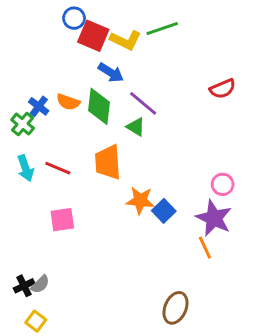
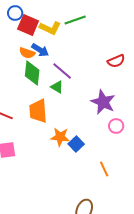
orange semicircle: (68, 102) -> (27, 53), moved
purple star: (214, 218) -> (103, 102), moved

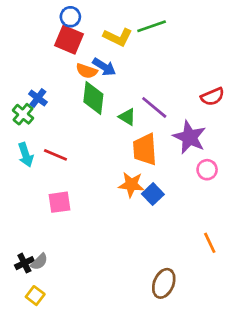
red square: (28, 25) -> (69, 40), moved
red semicircle: (116, 61) -> (212, 97), moved
purple line: (62, 71) -> (154, 107), moved
orange trapezoid: (38, 111) -> (145, 149), moved
orange line: (104, 169) -> (210, 243), moved

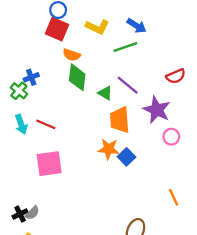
green line: (152, 26) -> (125, 47), moved
blue arrow: (104, 67) -> (137, 26), moved
blue cross: (38, 98) -> (31, 77), turned 32
pink square: (60, 202) -> (49, 164), size x1.4

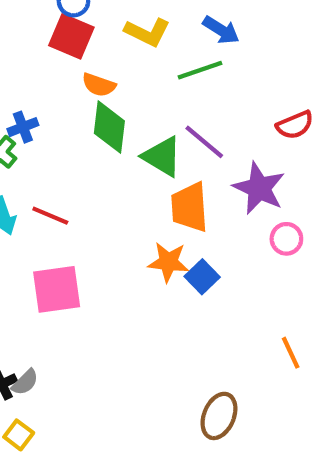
green triangle: (105, 93) -> (162, 157), size x1.5

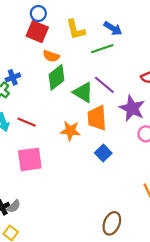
yellow L-shape: (147, 32) -> (76, 29), turned 50
green diamond: (109, 127) -> (56, 77), turned 45
orange star: (168, 262) -> (70, 131), moved

